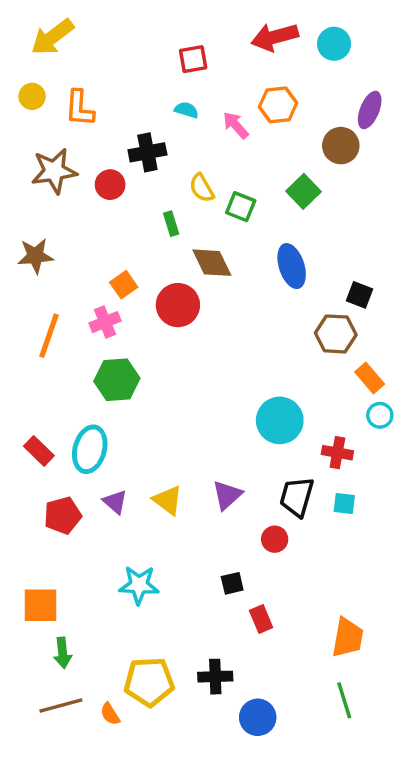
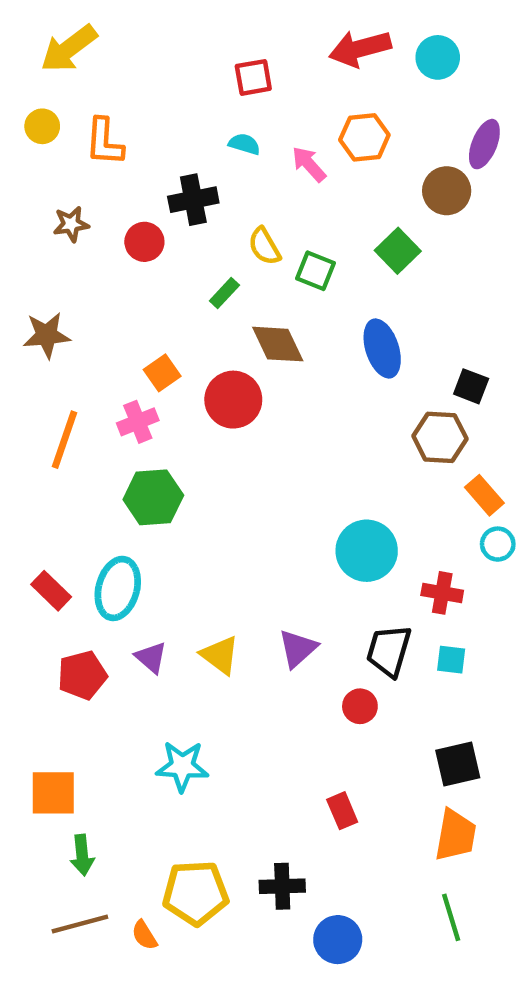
brown star: (54, 171) -> (71, 224), size x0.6
green rectangle: (171, 224) -> (224, 293), turned 60
black square: (232, 583) -> (458, 764), moved, size x1.5

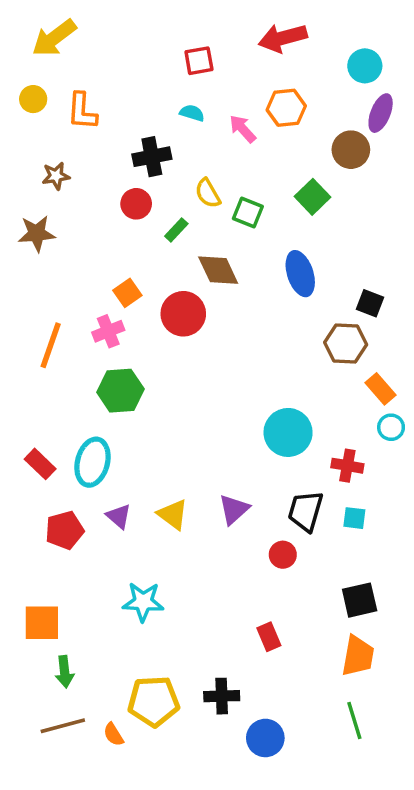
cyan circle: (438, 57) -> (365, 66), moved
red circle: (144, 242) -> (136, 204), moved
brown star: (47, 335) -> (37, 233), moved

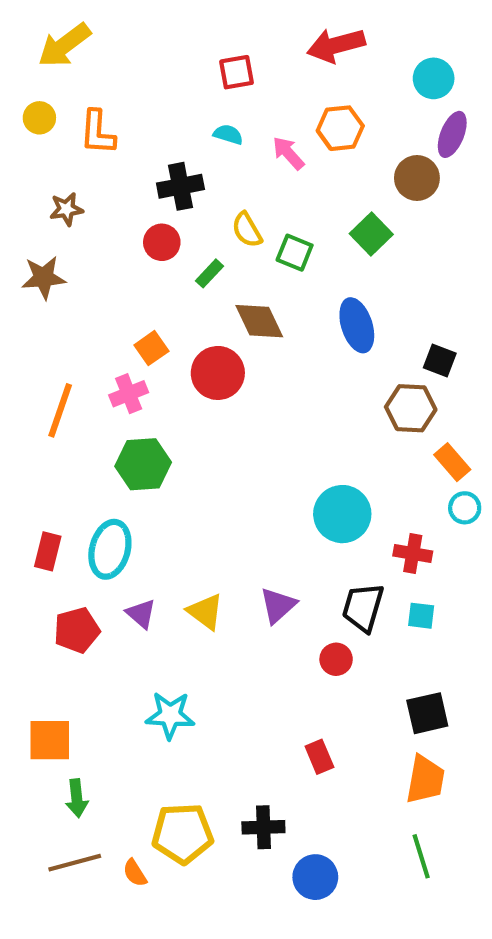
red rectangle: (40, 464) -> (48, 551), turned 60

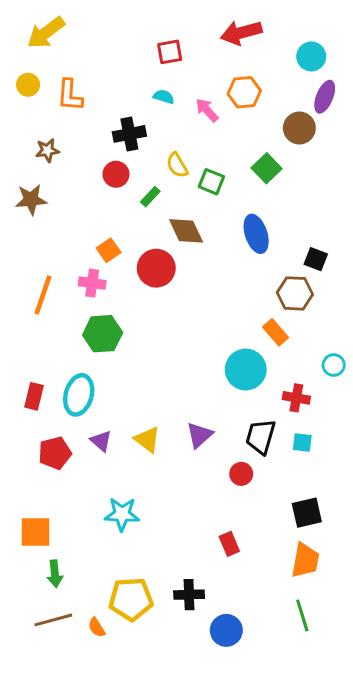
pink cross: (129, 394) -> (92, 283), turned 30
orange rectangle: (452, 462) -> (275, 332), moved

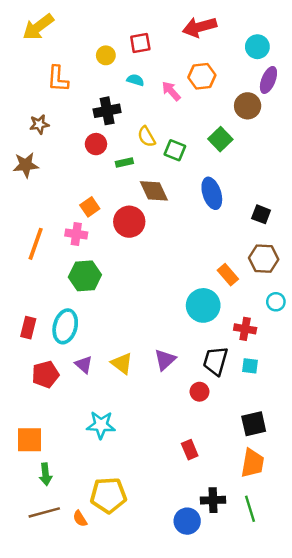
yellow circle: (28, 85) -> (106, 55), moved
green rectangle: (150, 197) -> (124, 163), turned 35
brown hexagon: (295, 293) -> (264, 259), moved
black cross: (189, 595) -> (213, 500), moved

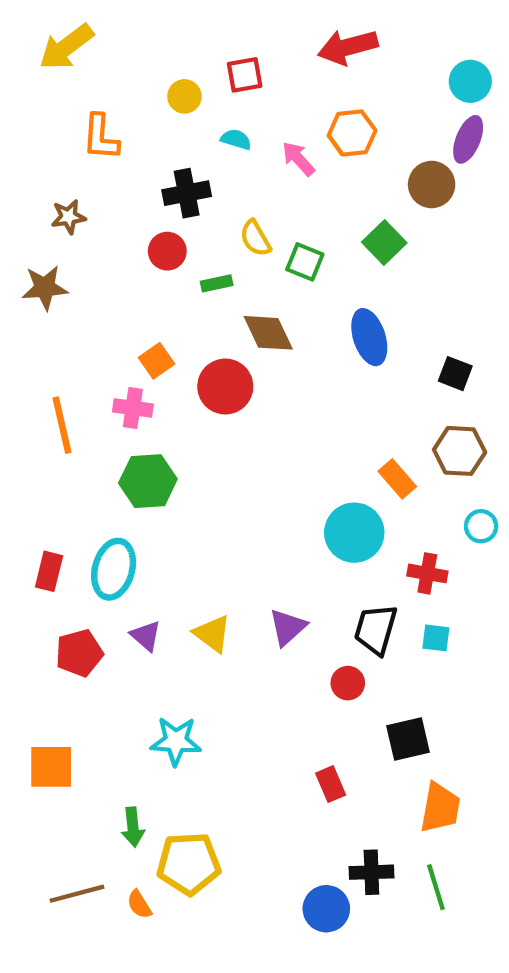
cyan circle: (257, 47) -> (470, 81), moved
orange line: (36, 244) -> (62, 425), turned -32
black square: (254, 424) -> (408, 739), moved
green arrow: (45, 474) -> (133, 827), moved

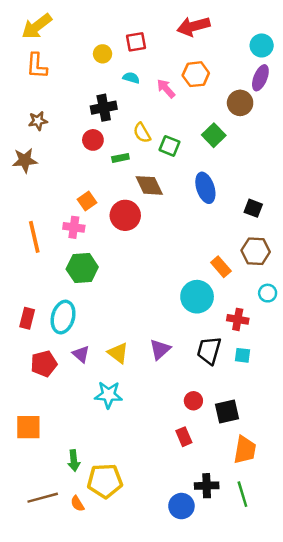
orange L-shape: (101, 137) -> (37, 66), moved
red circle: (348, 683) -> (193, 401), moved
cyan star: (176, 741) -> (108, 395), moved

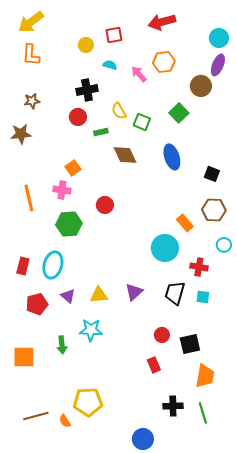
red circle: (125, 215) -> (105, 205), moved, size x0.7
yellow triangle: (118, 353) -> (99, 295), turned -42
green arrow: (74, 461) -> (62, 345), moved
blue circle: (181, 506) -> (143, 439), moved

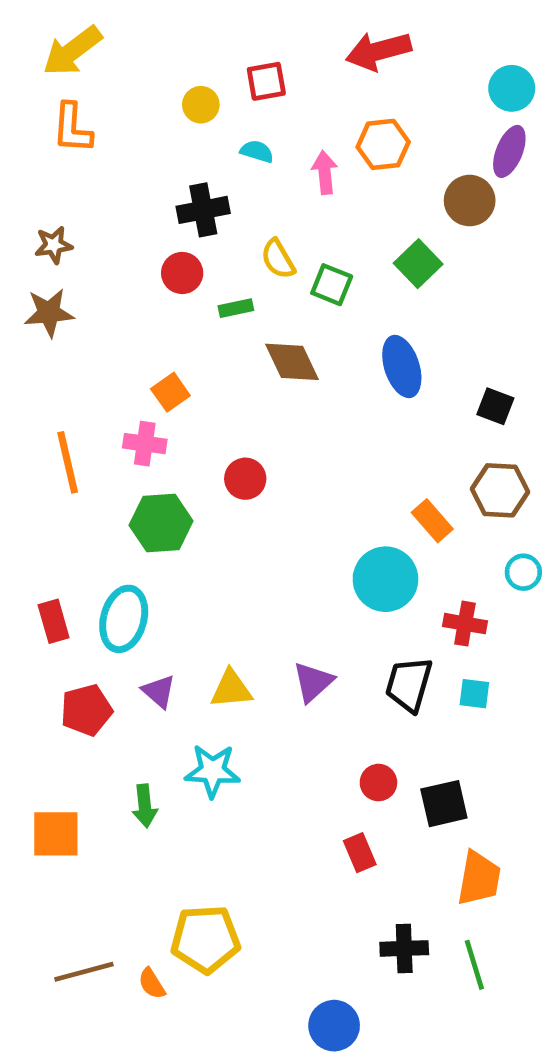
pink arrow: (139, 74) -> (325, 172), turned 36
brown star: (32, 101) -> (54, 245), moved
red rectangle: (23, 266) -> (54, 621), turned -30

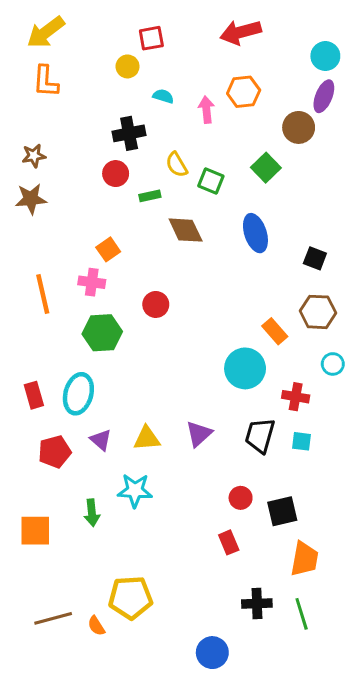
red square: (266, 81) -> (151, 38), moved

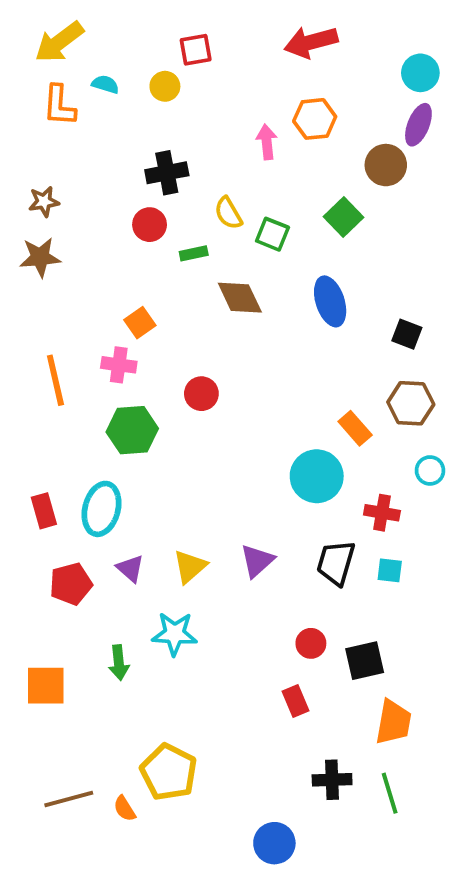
cyan semicircle: (163, 96) -> (105, 84), moved
yellow triangle: (147, 438) -> (190, 567), turned -36
yellow pentagon: (130, 598) -> (169, 772), turned 30

